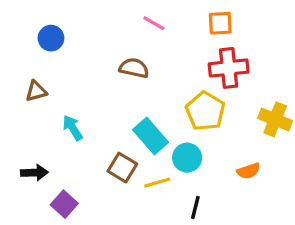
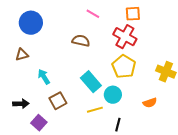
blue circle: (51, 38) -> (31, 23), size x1.5
red cross: (229, 68) -> (125, 37), moved, turned 35
brown square: (122, 168) -> (58, 101), moved, turned 30

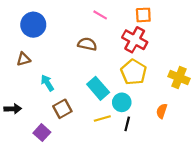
orange semicircle: (150, 103) -> (162, 111), turned 128
black arrow: (21, 104) -> (13, 109), moved
black line: (118, 125) -> (127, 124), moved

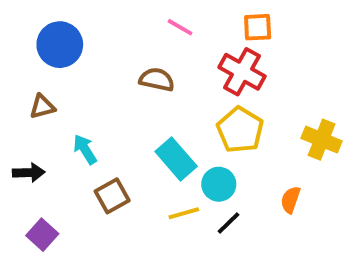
black arrow: (13, 109) -> (29, 173), moved
black line: (127, 124) -> (228, 223), turned 32
purple square: (42, 133) -> (42, 235), moved

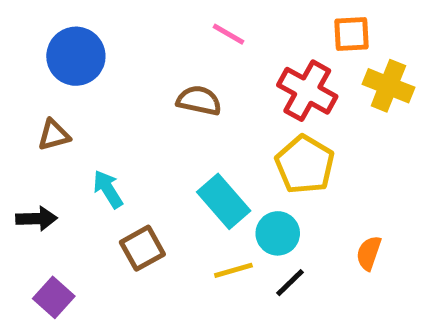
orange square: (258, 27) -> (352, 34), moved
yellow cross: (322, 140) -> (388, 86), moved

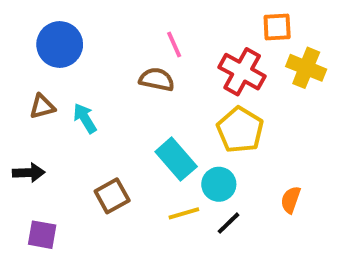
pink line: (228, 34) -> (174, 45), moved, turned 36
cyan arrow: (108, 189) -> (85, 118), moved
purple square: (54, 297) -> (42, 235), turned -32

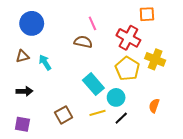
yellow cross: (306, 68) -> (155, 59), moved
black arrow: (29, 173) -> (24, 91), moved
brown square: (112, 196) -> (64, 115), moved

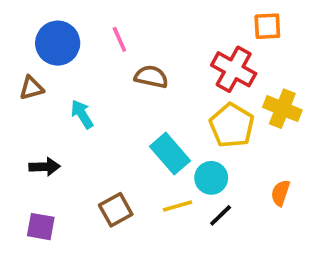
pink line: (92, 23) -> (119, 39), moved
brown triangle: (22, 56) -> (31, 88), moved

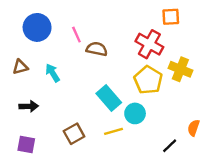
pink line: (119, 39) -> (76, 35), moved
brown triangle: (31, 88) -> (20, 67), moved
orange semicircle: (280, 193) -> (194, 128), moved
black line: (221, 215) -> (170, 146), moved

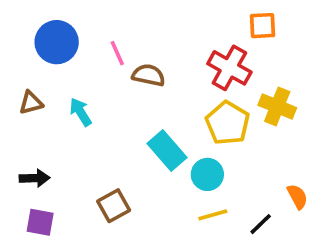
black arrow: (29, 106) -> (35, 178), moved
orange semicircle: (194, 128) -> (297, 197), turned 133
yellow line: (114, 131) -> (213, 215), moved

